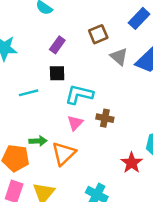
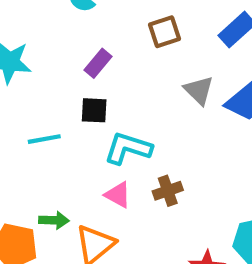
brown square: (98, 34) -> (165, 32), moved
brown cross: (105, 118) -> (168, 191), turned -35
pink triangle: (75, 123) -> (118, 195), turned -49

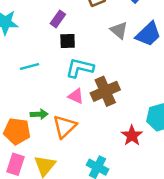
black square: (94, 110) -> (68, 41), moved
brown cross: (168, 191) -> (105, 91), size x1.6

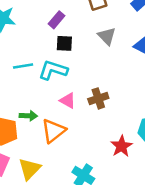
gray triangle: (119, 30) -> (107, 36), moved
cyan L-shape: (80, 68) -> (53, 70), moved
brown cross: (105, 91) -> (98, 98), size x0.7

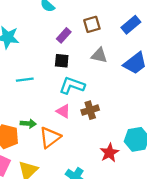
purple rectangle: (57, 20) -> (64, 35), moved
gray triangle: (107, 36) -> (99, 55), turned -35
cyan L-shape: (53, 70) -> (72, 86), moved

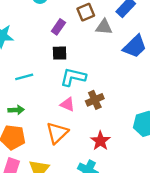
gray triangle: (99, 55) -> (104, 27), moved
green arrow: (28, 124) -> (16, 110), moved
red star: (109, 153) -> (100, 141), moved

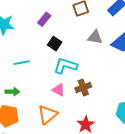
purple rectangle: (58, 27) -> (44, 19), moved
gray triangle: (104, 27) -> (95, 37), moved
black square: (60, 53) -> (55, 44), turned 32

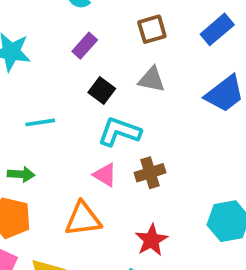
gray triangle: (95, 37) -> (152, 80), moved
orange triangle: (48, 115) -> (83, 219), turned 30

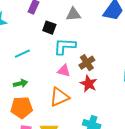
red star: (151, 240) -> (89, 84), moved

